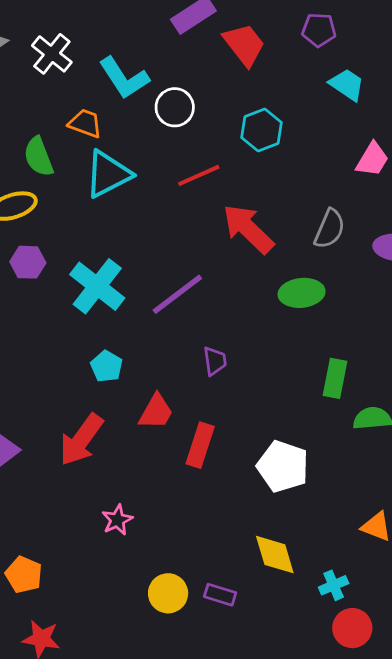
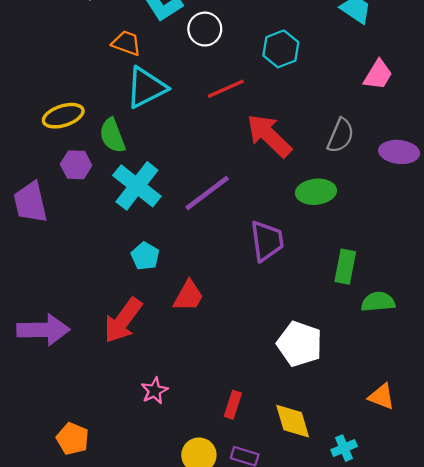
green semicircle: (39, 157) -> (112, 136), moved
purple trapezoid: (215, 361) -> (267, 241), moved, size x1.6
red rectangle: (200, 445) -> (233, 405), moved, size x0.7

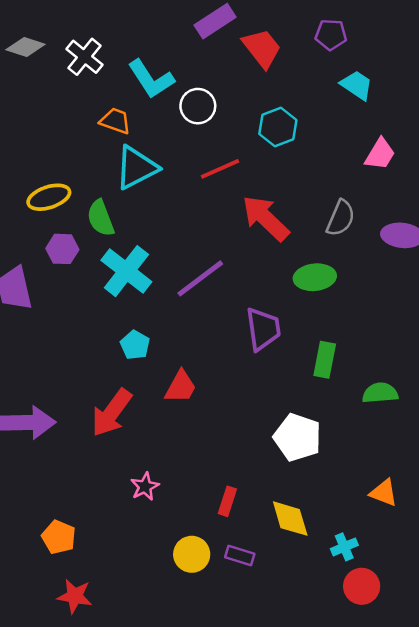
green rectangle: (345, 267) -> (325, 360), moved

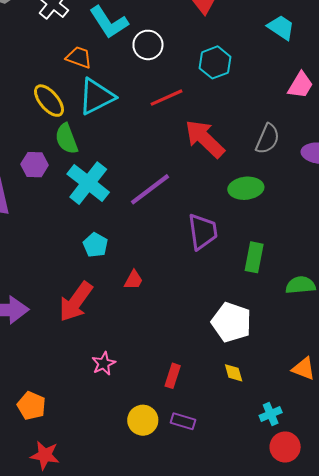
yellow ellipse: (49, 197) -> (49, 101), moved, turned 68
red trapezoid: (181, 387) -> (134, 280), size x0.7
yellow diamond: (290, 519) -> (234, 373), moved, size x0.6

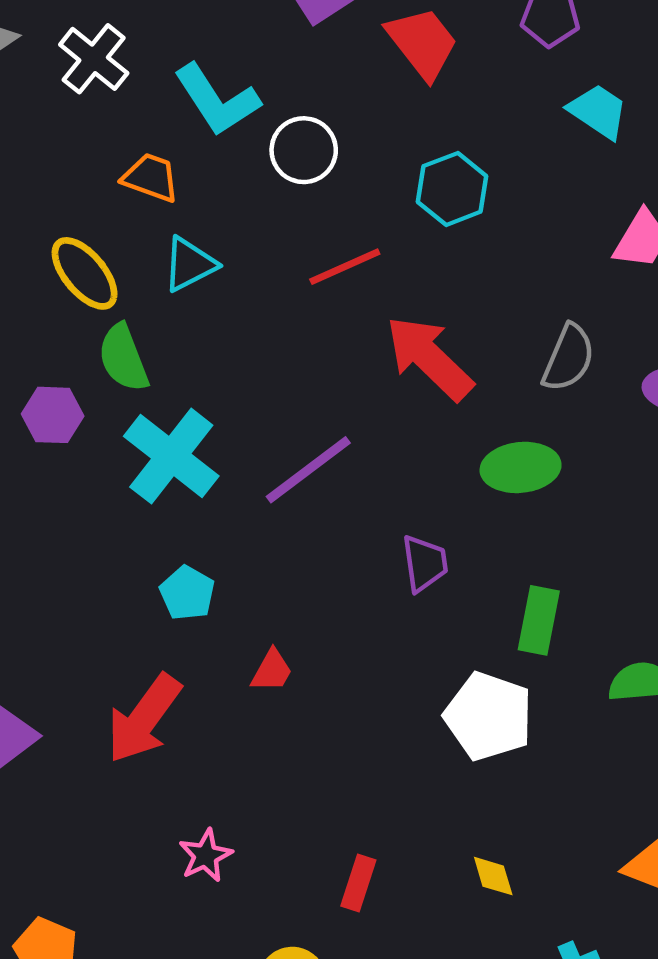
cyan triangle: (96, 96) -> (190, 264), size x0.7
purple trapezoid: (203, 232) -> (425, 563), size x0.7
white pentagon: (231, 322) -> (489, 716), moved

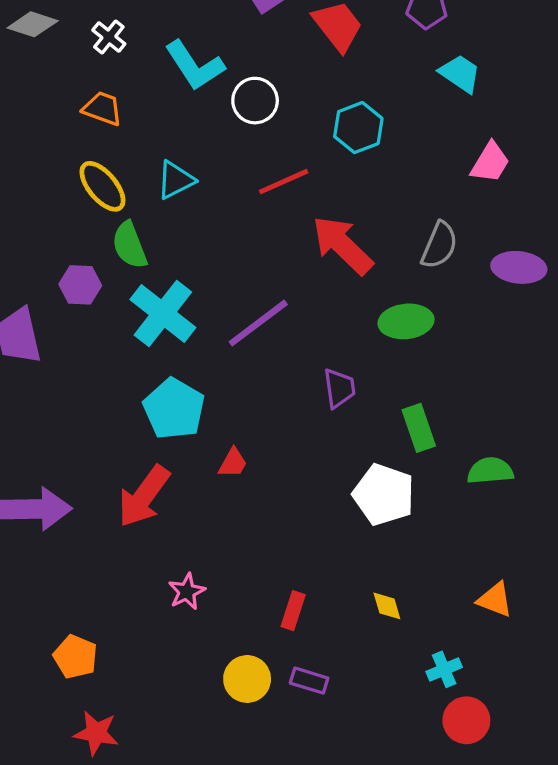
white cross: (94, 59) -> (109, 37), size x0.7
orange trapezoid: (151, 178) -> (102, 108), moved
cyan pentagon: (187, 593) -> (174, 409), size x1.6
green rectangle: (539, 620) -> (419, 428), turned -30

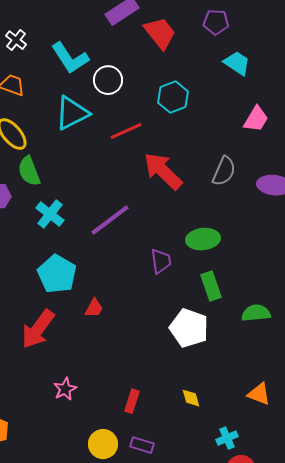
cyan triangle: (176, 180) -> (72, 113), moved, size x1.4
cyan cross: (163, 313) -> (50, 214), size x0.7
green ellipse: (406, 321) -> (203, 239), moved

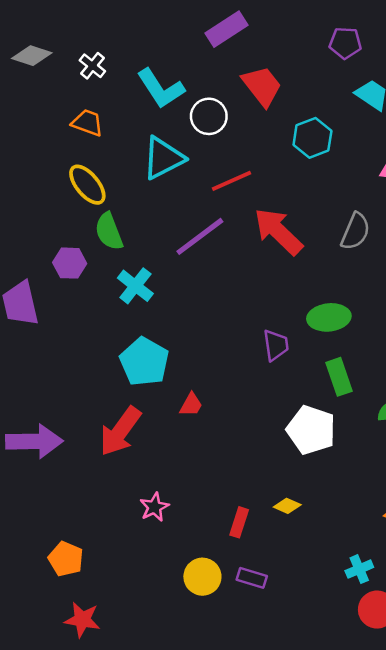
red trapezoid: (160, 33) -> (262, 86), moved
cyan hexagon: (173, 97) -> (312, 138), moved
purple line: (110, 220) -> (200, 236), moved
yellow diamond: (191, 398) -> (287, 506), moved, turned -50

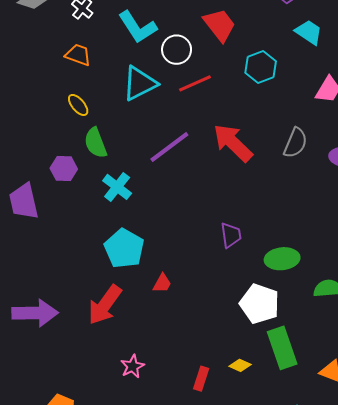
red line: (232, 181) -> (195, 83), moved
yellow ellipse: (87, 185) -> (78, 105), size x0.7
green ellipse: (329, 317) -> (282, 259), moved
green rectangle: (339, 377) -> (282, 348), moved, size x1.4

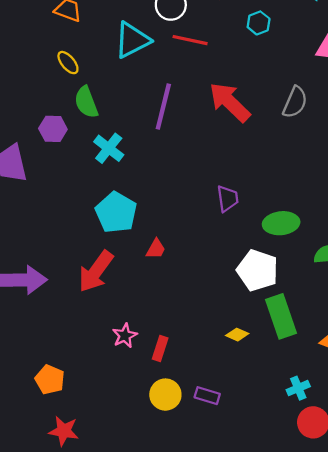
cyan hexagon: (261, 67) -> (259, 23), size x0.7
red line: (195, 83) -> (190, 40), turned 36
purple line: (169, 147) -> (163, 106), turned -39
red rectangle: (201, 379) -> (160, 348), moved

